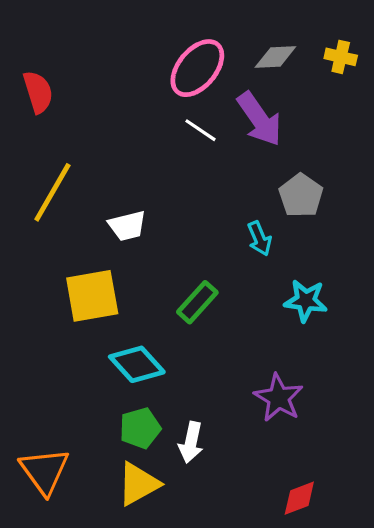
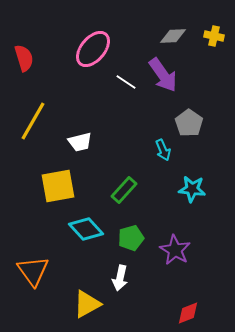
pink ellipse: (197, 68) -> (93, 49), moved
green pentagon: (140, 428) -> (131, 238), moved
orange triangle: (44, 471) -> (33, 271), moved

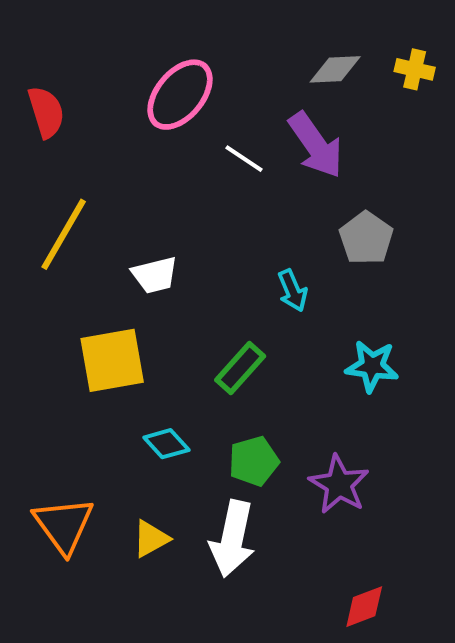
cyan arrow: (163, 150) -> (292, 290), moved
cyan diamond: (86, 229) -> (166, 444), size x0.7
white arrow: (120, 278) -> (232, 539), size x1.5
yellow triangle: (87, 304) -> (151, 539), moved, size x0.7

